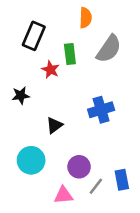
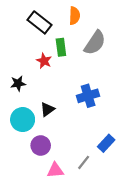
black rectangle: (34, 36) -> (40, 22), moved, turned -75
cyan circle: (31, 160) -> (23, 120), moved
purple circle: (79, 167) -> (41, 146), moved
blue rectangle: (122, 180) -> (106, 143), moved, turned 54

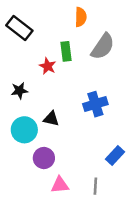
black rectangle: (40, 22) -> (19, 28), moved
black triangle: (47, 109) -> (51, 119), turned 49
gray line: (84, 162) -> (95, 186), moved, turned -35

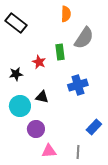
green rectangle: (66, 51) -> (60, 52), moved
red star: (48, 66) -> (39, 62), moved

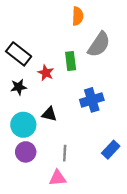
black rectangle: (16, 23) -> (19, 54), moved
purple circle: (36, 129) -> (26, 152), moved
gray line: (78, 152) -> (65, 153), moved

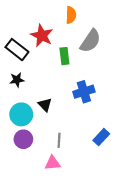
red star: (46, 73) -> (42, 36), moved, size x1.5
black triangle: (49, 114) -> (45, 105), turned 32

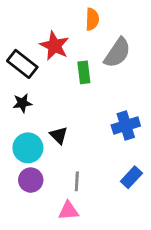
blue cross: (84, 92) -> (126, 125), moved

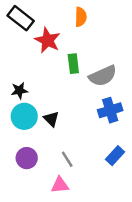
gray semicircle: (117, 53) -> (103, 76), moved, turned 32
black rectangle: (22, 64) -> (21, 18), moved
cyan circle: (28, 148) -> (24, 116), moved
gray line: (77, 181) -> (67, 159), turned -35

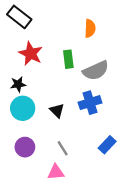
orange semicircle: (81, 17) -> (90, 28), moved
red star: (48, 40) -> (31, 53), moved
blue cross: (110, 110) -> (90, 103), moved
black triangle: (51, 119) -> (57, 111), moved

